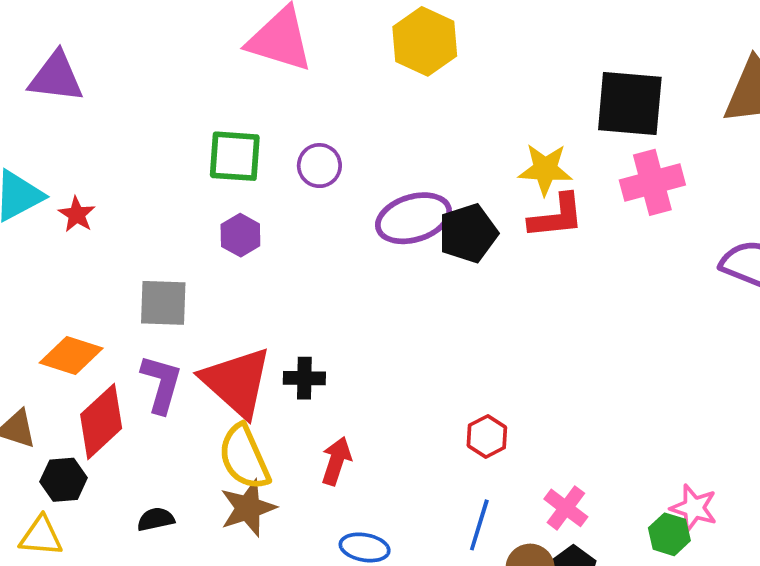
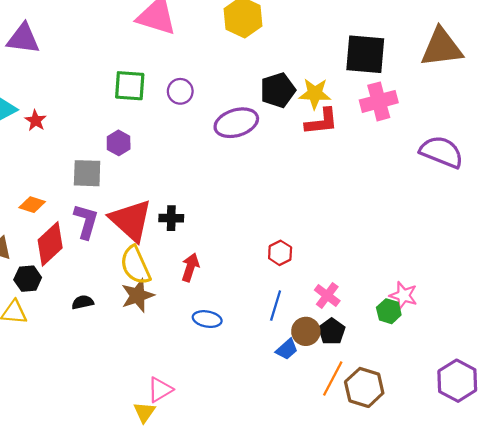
black pentagon: (468, 233) -> (278, 90), moved
purple hexagon: (240, 235) -> (119, 143), moved
orange diamond: (71, 356) -> (32, 205), size x0.7

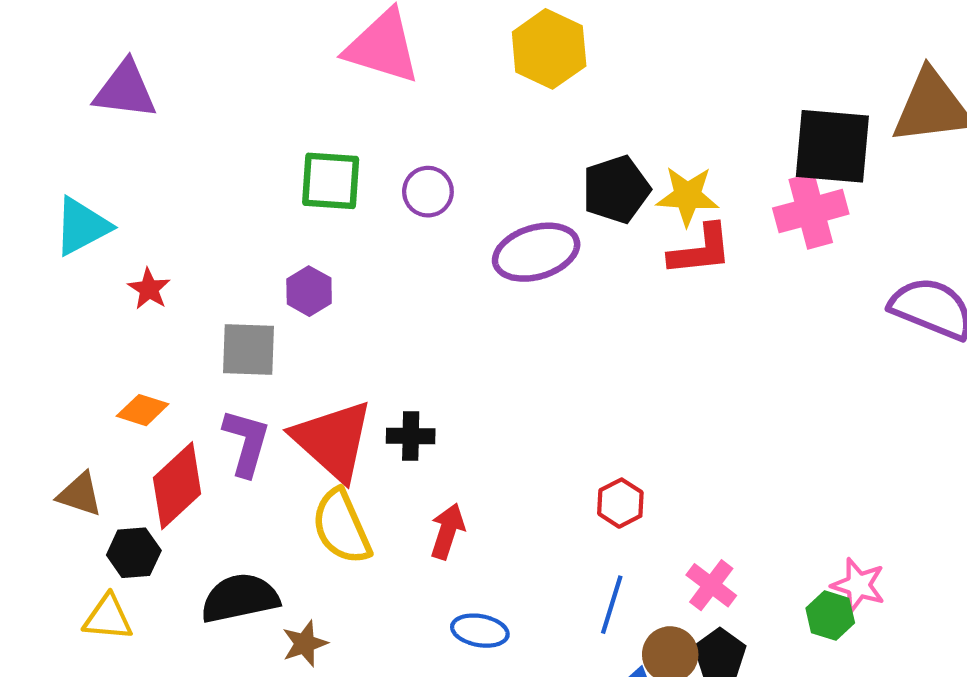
black square: (365, 54) -> (832, 146), moved
red star: (36, 120) -> (149, 289), moved
brown star: (138, 295) -> (305, 644), moved, size x0.7
black semicircle: (83, 302) -> (240, 598), size x1.8

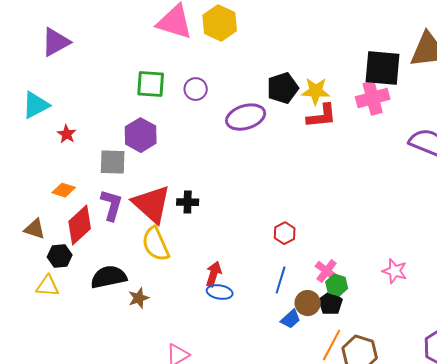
yellow hexagon: (549, 49) -> (220, 23), moved
purple triangle: (125, 90) -> (56, 42), turned -36
purple hexagon: (309, 291) -> (141, 135), size x1.5
red arrow: (447, 531) -> (214, 274), moved
green hexagon: (830, 615) -> (337, 285), moved

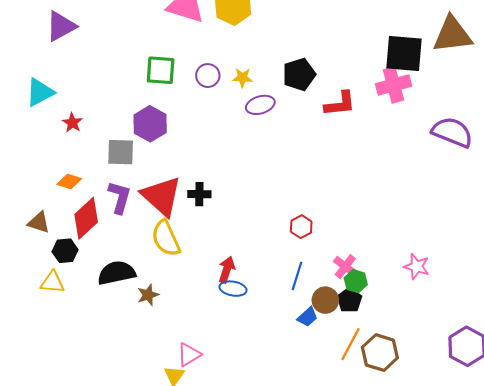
yellow star: (316, 91) -> (242, 78), moved, size x0.7
purple ellipse: (246, 117) -> (260, 105), size x0.7

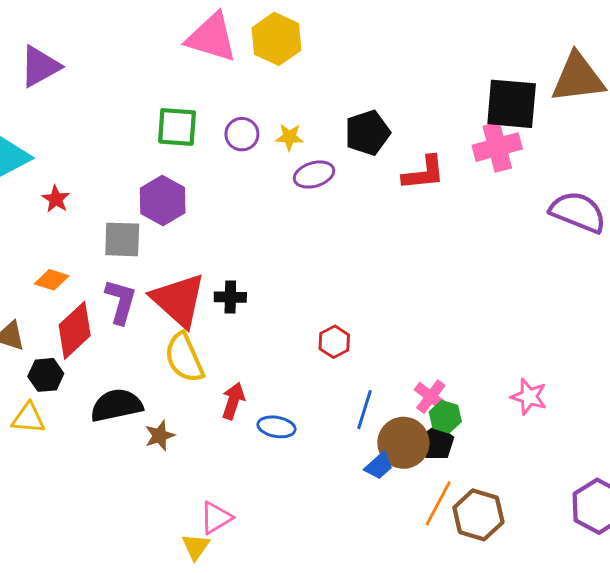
red hexagon: (301, 227) -> (334, 342), moved
red arrow: (227, 270) -> (233, 401), moved
brown circle: (325, 300) -> (403, 443), size x1.4

